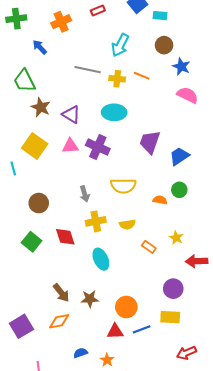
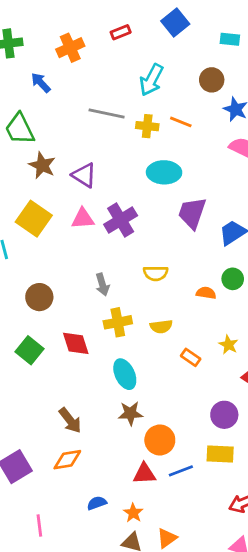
cyan rectangle: (160, 16) -> (230, 39), moved
cyan ellipse: (114, 112) -> (164, 172), moved
purple cross: (98, 147) -> (121, 220), turned 35
yellow semicircle: (123, 186) -> (156, 273), size x0.7
brown star: (90, 299) -> (130, 413), moved

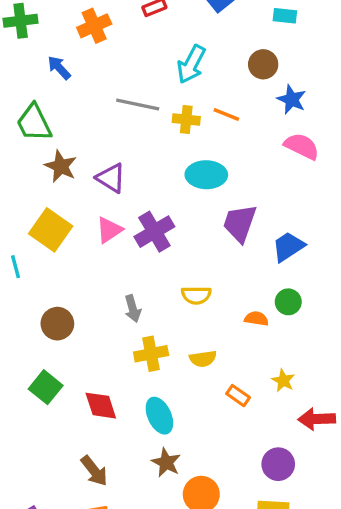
pink triangle: (83, 219) -> (109, 230), turned -30
red diamond: (76, 343) -> (101, 406), moved
brown star: (130, 413) -> (166, 462), turned 30

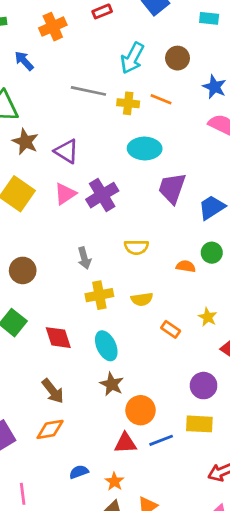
brown circle: (263, 64) -> (177, 58), moved

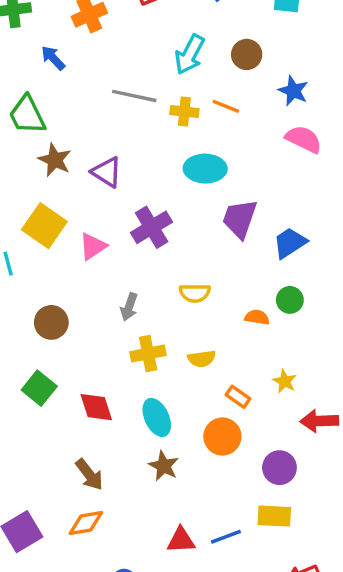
pink triangle: (65, 194) -> (93, 246), moved
gray arrow: (84, 258) -> (129, 307), turned 35
orange circle: (140, 410) -> (222, 437), moved

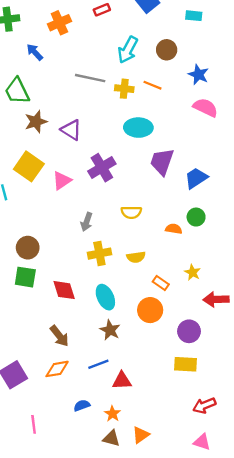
brown star: (55, 160) -> (36, 122), turned 30
brown circle: (51, 322) -> (28, 248), moved
green square: (39, 388) -> (25, 277), turned -30
blue line: (226, 537) -> (98, 364), moved

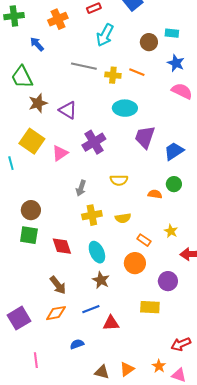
cyan rectangle: (194, 16) -> (172, 33), moved
cyan arrow: (128, 50) -> (105, 35), moved
yellow rectangle: (185, 364) -> (150, 307), moved
orange star: (112, 414) -> (159, 366), moved

